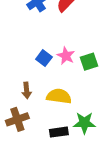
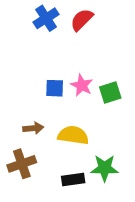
blue square: (44, 58) -> (55, 88), turned -35
brown arrow: (27, 90) -> (33, 128), turned -91

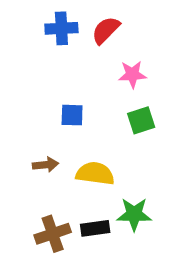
blue cross: (46, 18) -> (61, 28), turned 30
pink star: (82, 85) -> (132, 74), moved, turned -30
brown cross: (22, 164) -> (53, 234), moved

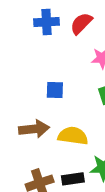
brown arrow: (46, 165) -> (34, 129), size x1.5

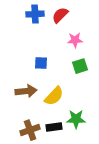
yellow semicircle: (73, 136) -> (54, 96), turned 125

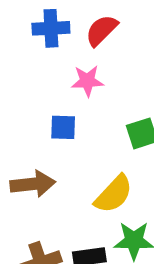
pink star: (75, 40) -> (87, 81), moved
yellow semicircle: (54, 96) -> (114, 194), moved

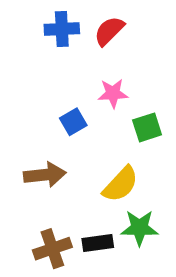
pink star: (87, 81) -> (113, 93), moved
blue square: (63, 127) -> (73, 122), turned -32

